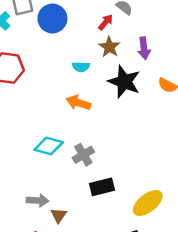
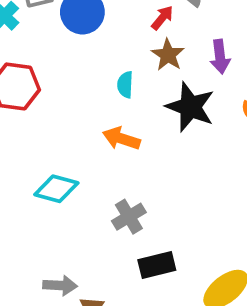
cyan semicircle: (81, 67) -> (125, 85), turned 91
cyan diamond: (49, 146) -> (56, 189), moved

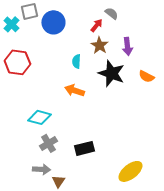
gray cross: (129, 217) -> (48, 143), moved
black rectangle: (157, 265) -> (84, 148), moved

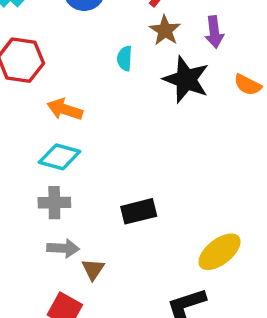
orange arrow: (74, 90) -> (65, 109), moved
gray cross: (48, 143) -> (54, 203), moved, turned 30

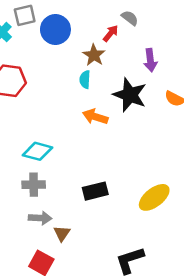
brown star: (165, 30) -> (94, 55), moved
orange arrow: (65, 109) -> (95, 117), moved
yellow ellipse: (220, 252) -> (154, 197), moved

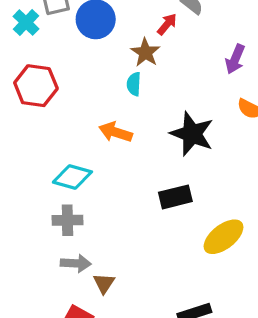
purple arrow: (150, 60) -> (235, 59), moved, turned 30
black star: (130, 95) -> (192, 134), moved
orange arrow: (95, 117) -> (116, 132), moved
black rectangle: (95, 191) -> (175, 197), moved

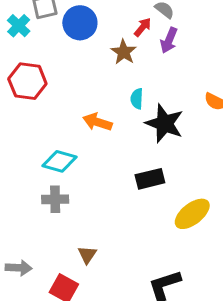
purple arrow: (235, 59) -> (169, 40), moved
cyan semicircle: (134, 84) -> (137, 99), moved
gray arrow: (76, 263) -> (19, 268), moved

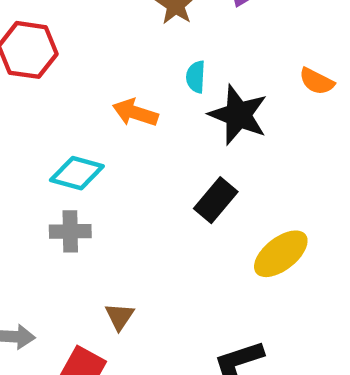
black rectangle: (150, 179) -> (216, 200), turned -36

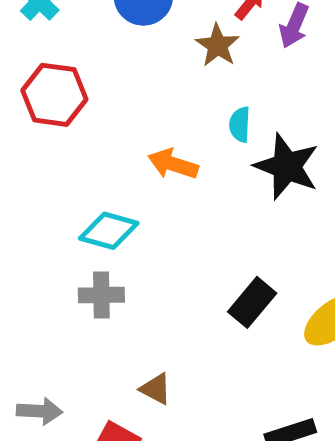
black rectangle: (216, 200) -> (252, 302), moved
brown triangle: (120, 316) -> (156, 389), turned -36

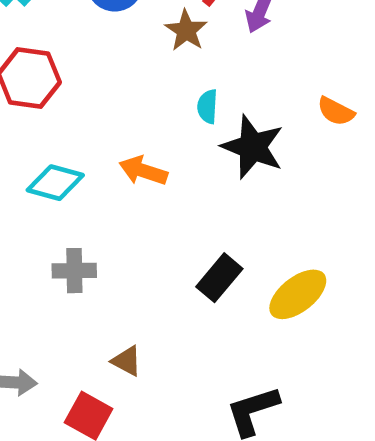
orange arrow: (173, 164) -> (143, 171), moved
cyan diamond: (109, 231) -> (55, 183), moved

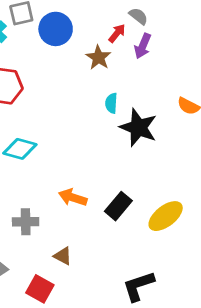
orange arrow: (143, 171) -> (73, 197), moved
gray cross: (74, 271) -> (26, 222), moved

